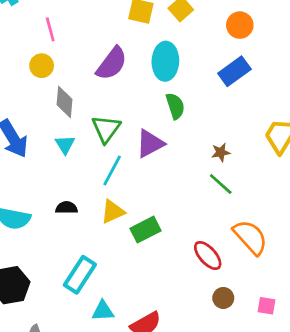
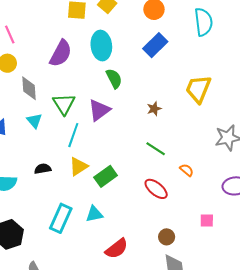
green line: (221, 184) -> (156, 149), moved
orange semicircle: (250, 237) -> (187, 170), size x0.5
brown circle: (223, 298) -> (167, 237), moved
cyan triangle: (103, 311) -> (94, 214), moved

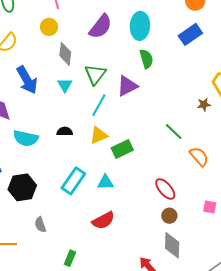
brown star: (154, 109) -> (204, 105), moved
orange semicircle: (187, 170) -> (199, 156), size x1.5
red ellipse: (156, 189) -> (165, 189), moved
red semicircle: (117, 249) -> (103, 220), moved

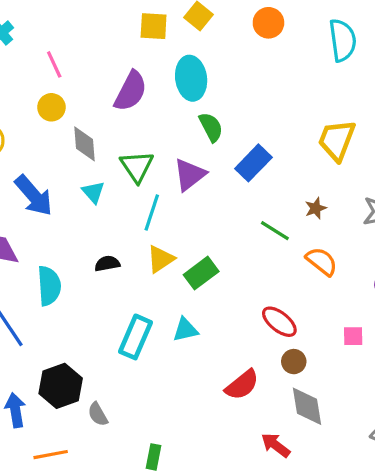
blue rectangle: (190, 34) -> (253, 163), moved
brown star: (204, 105) -> (316, 208), moved
cyan semicircle: (26, 138) -> (49, 286), turned -95
black hexagon: (22, 187) -> (61, 386), moved
red semicircle: (103, 220) -> (242, 385), moved

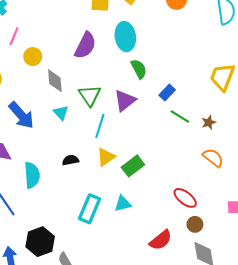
pink line: (54, 64) -> (14, 36), moved, turned 48
blue rectangle: (253, 163) -> (167, 93), size x0.7
green line: (275, 231) -> (180, 117), moved

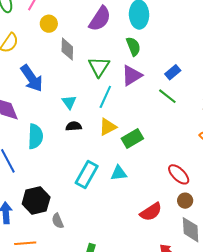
green semicircle: (139, 69) -> (133, 46), moved
cyan triangle: (61, 113) -> (69, 102), moved
green line: (180, 117) -> (167, 96), moved

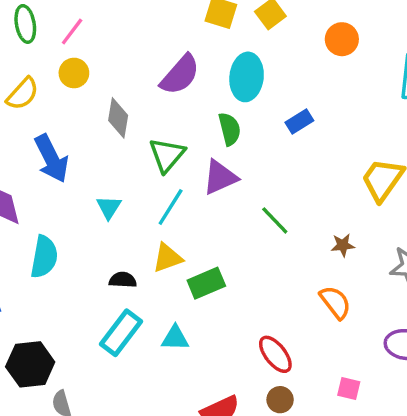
yellow circle: (49, 24) -> (74, 73), moved
blue rectangle: (173, 72) -> (299, 122), moved
black semicircle: (74, 126) -> (123, 280), moved

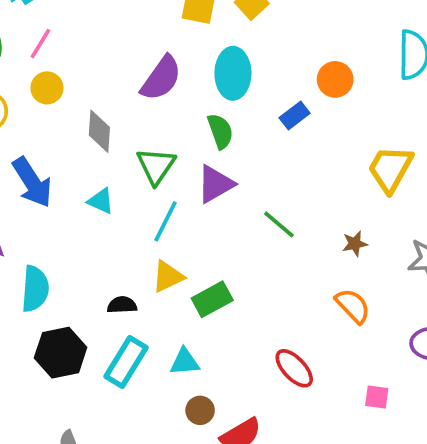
orange circle: (342, 39) -> (335, 79), moved
cyan triangle: (109, 207) -> (101, 201), moved, turned -32
black hexagon: (30, 364) -> (61, 353), moved
brown circle: (280, 400) -> (200, 410), moved

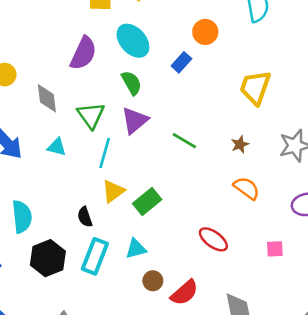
cyan ellipse: (233, 73) -> (133, 41), turned -32
black semicircle: (122, 305) -> (85, 217), turned -96

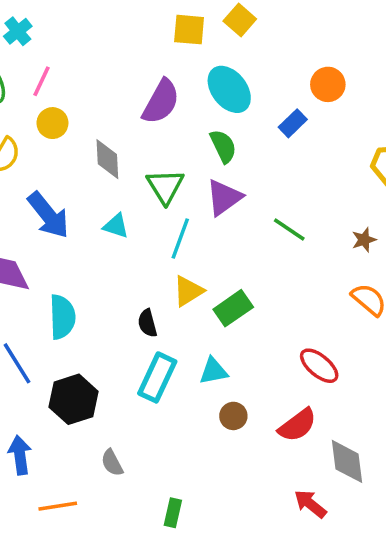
black hexagon: (48, 258) -> (74, 399), moved
red semicircle: (184, 293) -> (297, 425), moved

